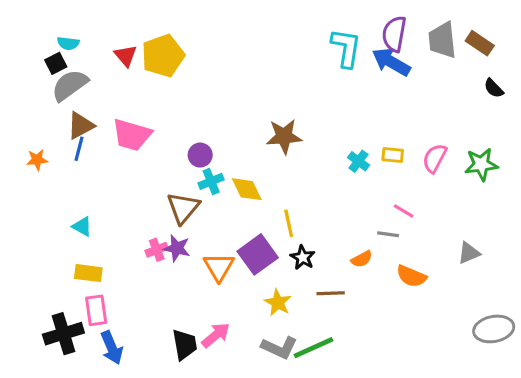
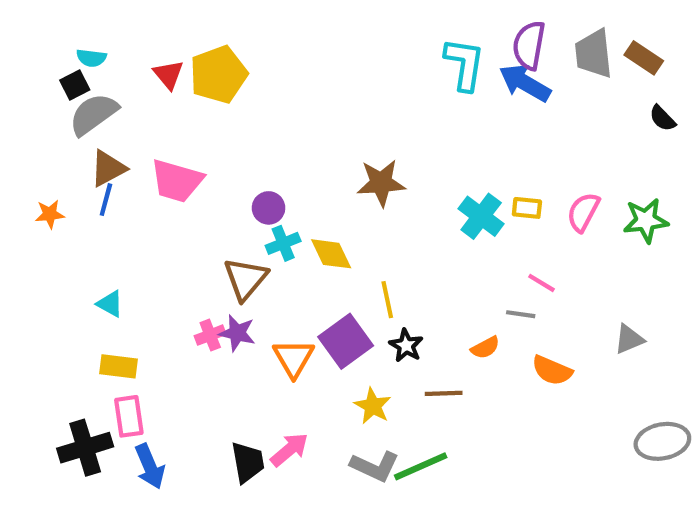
cyan cross: (359, 161) -> (481, 216), size x1.5

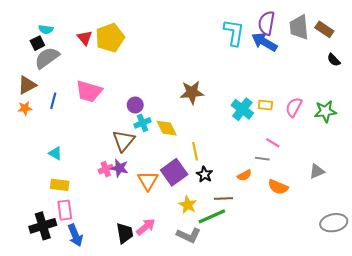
brown triangle: (108, 168) -> (27, 85), moved
green line: (421, 466) -> (212, 216), moved

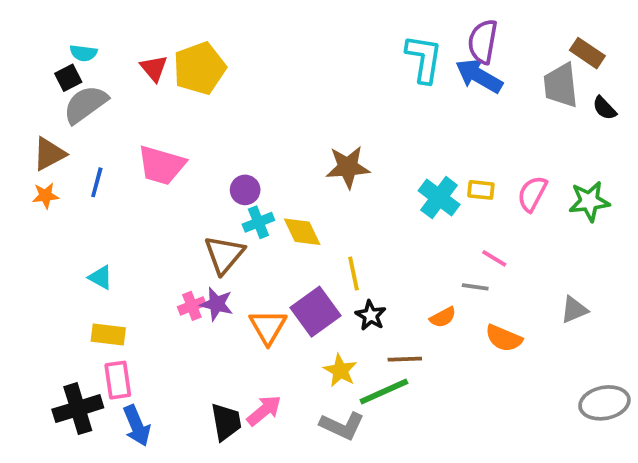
gray trapezoid: (299, 27) -> (561, 85), moved

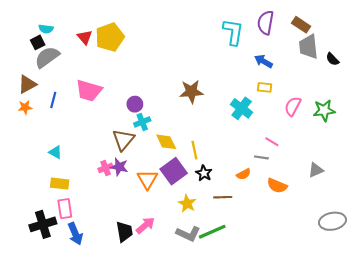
brown rectangle: (587, 53) -> (301, 25), moved
blue arrow: (479, 76) -> (263, 61), moved, size x0.7
yellow rectangle: (481, 190) -> (265, 87), moved
yellow diamond: (302, 232) -> (166, 142), moved
green line: (384, 391) -> (212, 232), moved

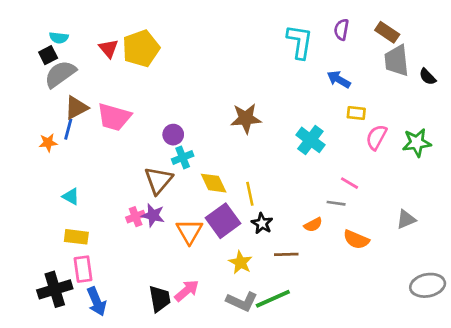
purple semicircle: (266, 23) -> (341, 30), size x0.7
brown triangle: (27, 84) -> (76, 108), moved
yellow rectangle: (265, 87) -> (356, 113), moved
orange star: (25, 107) -> (48, 143), moved

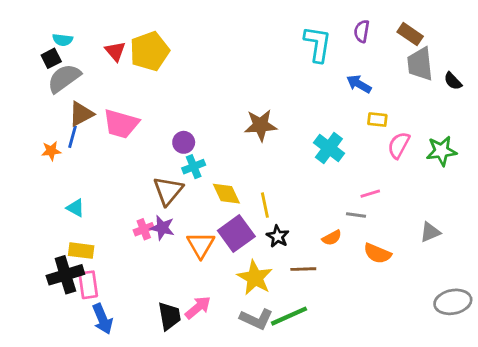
pink line: (349, 183) -> (370, 194), turned -48
yellow star: (240, 262) -> (255, 278), size x1.4
black cross: (55, 289) -> (65, 275), moved

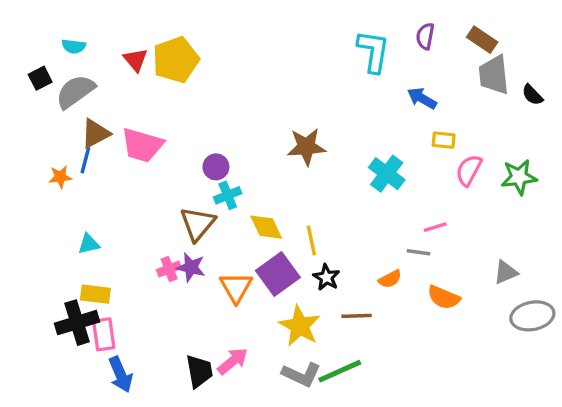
black square: (51, 58) -> (40, 78), moved
cyan triangle: (75, 208) -> (89, 244), turned -42
gray ellipse: (453, 302) -> (532, 316), moved

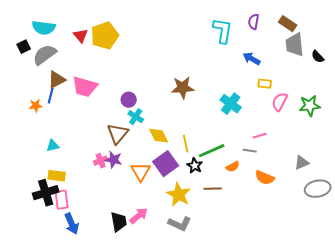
cyan semicircle: (74, 46) -> (44, 28), size x1.6
cyan cross: (228, 195) -> (136, 117), turned -35
green line: (340, 371) -> (212, 151), moved

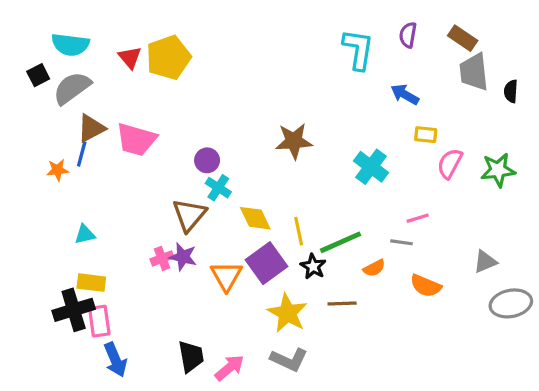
black semicircle: (318, 57) -> (511, 91), turned 48
pink arrow: (139, 216) -> (230, 368), moved

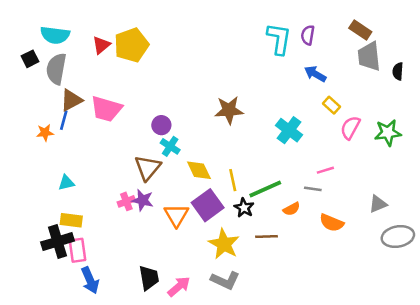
purple semicircle: (408, 35) -> (308, 35), moved
red triangle: (130, 57) -> (101, 45), turned 30
gray semicircle: (72, 88) -> (56, 69), turned -44
yellow rectangle: (426, 135) -> (332, 105), turned 36

